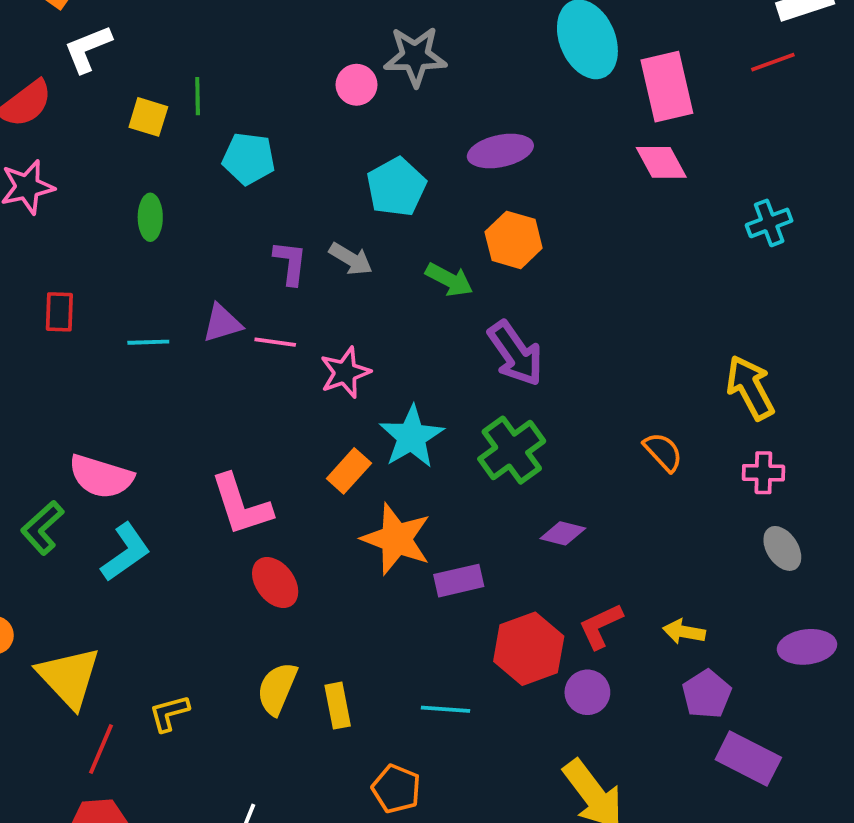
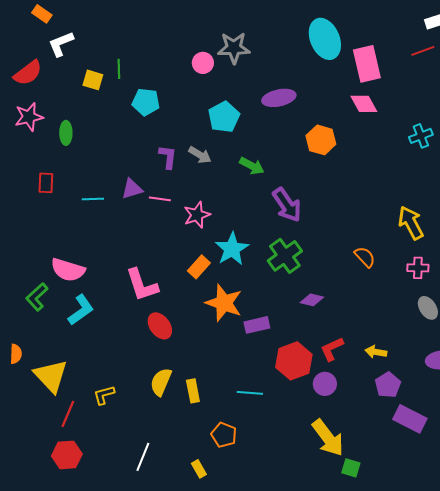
green ellipse: (150, 217) -> (66, 133), moved
orange hexagon: (514, 240) -> (321, 140), moved

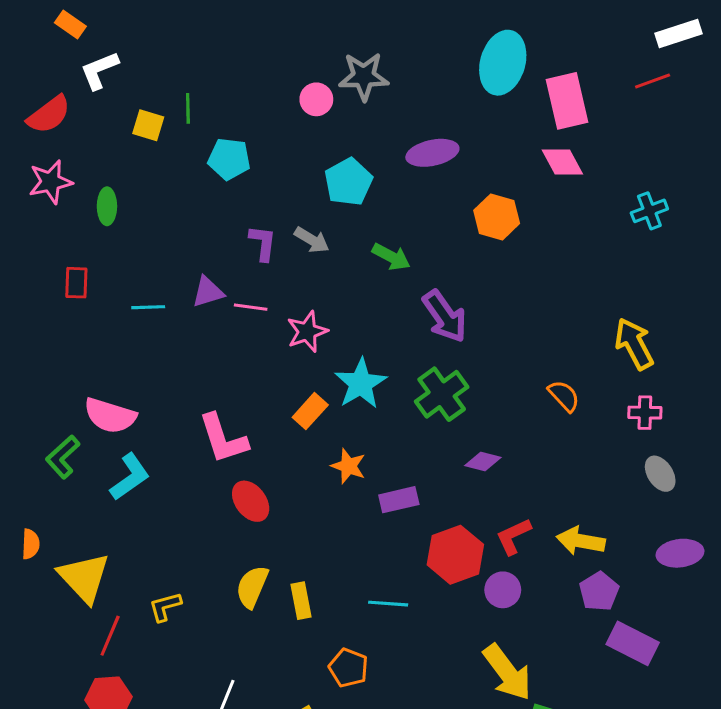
cyan ellipse: (325, 39) -> (503, 63), turned 39
orange star: (224, 303) -> (348, 466), size x0.6
yellow arrow: (376, 352) -> (581, 541), size x1.4

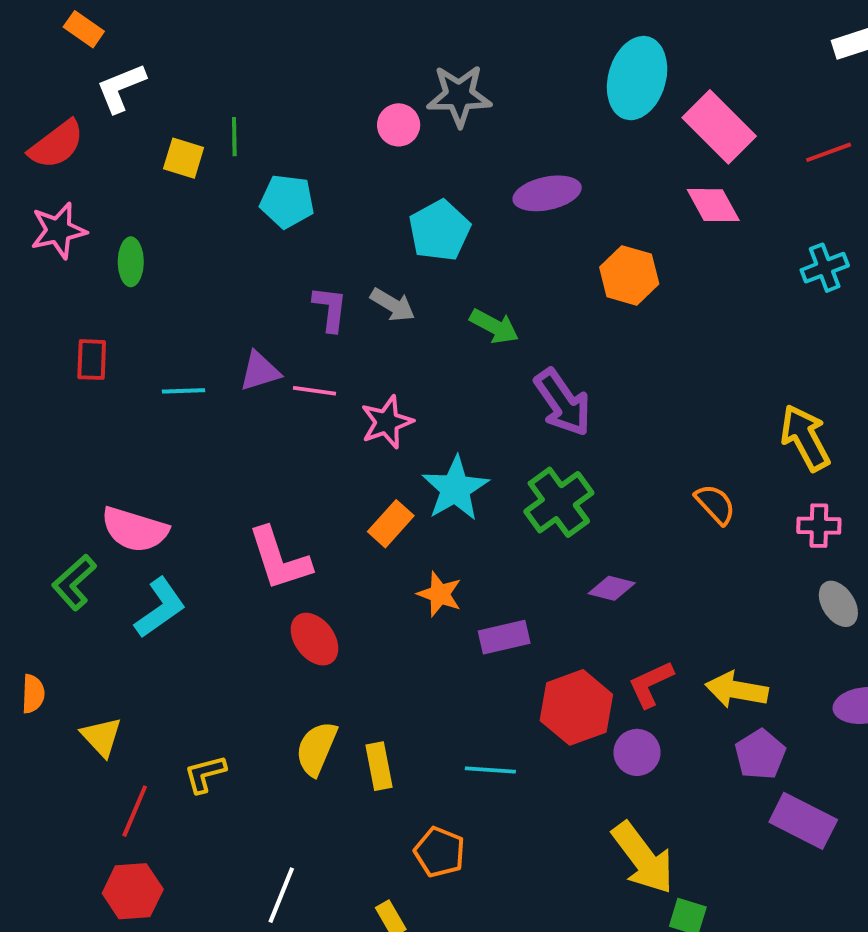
red line: (653, 81) -> (829, 152), moved
pink rectangle: (567, 101) -> (719, 127), turned -32
yellow triangle: (84, 578) -> (101, 737), size x0.6

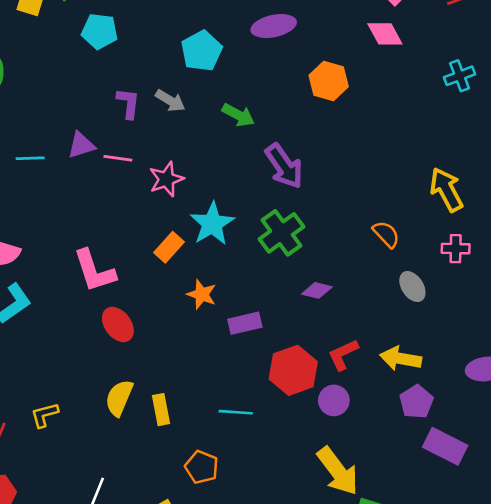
gray ellipse: (838, 604) -> (412, 287), moved

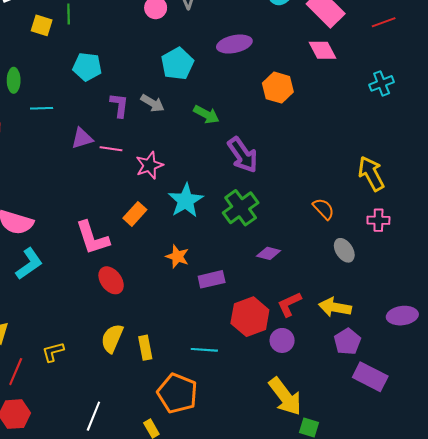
cyan pentagon: (100, 31) -> (87, 67), moved
cyan line: (30, 158) -> (42, 108), moved
orange rectangle: (169, 247) -> (135, 214), moved
orange pentagon: (202, 467) -> (177, 393), size x1.5

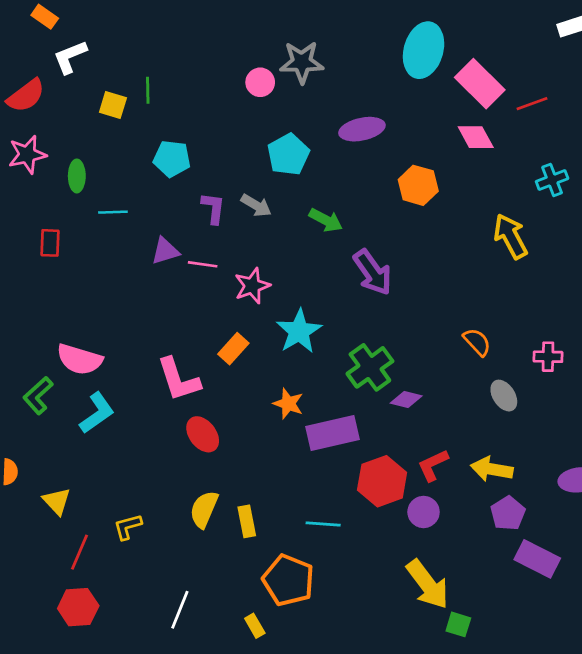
red line: (384, 22) -> (532, 104), moved
yellow arrow: (371, 174) -> (511, 236), moved
green cross: (241, 208) -> (370, 367), moved
purple rectangle: (212, 279) -> (332, 433), size x1.5

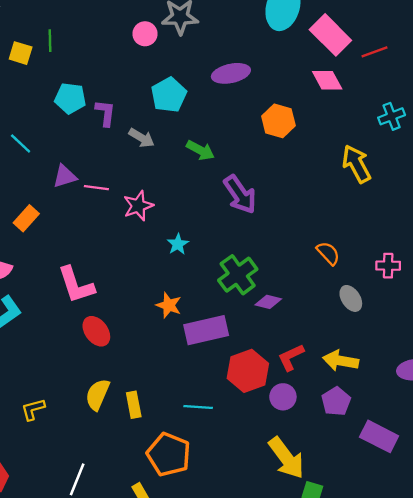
purple L-shape: (213, 208) -> (105, 113), moved
cyan line: (113, 212) -> (21, 144), turned 45
cyan star: (299, 331) -> (178, 244), size x0.6
orange rectangle: (233, 349) -> (26, 218), moved
purple pentagon: (508, 513) -> (336, 401), moved

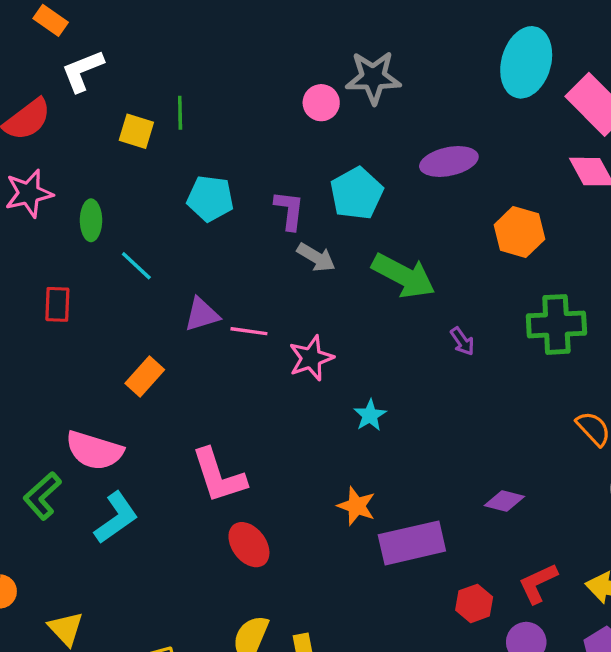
purple L-shape: (105, 113) -> (289, 210), moved
green arrow: (200, 150) -> (404, 276), size x1.5
purple arrow: (240, 194) -> (462, 341), size x0.5
green cross: (238, 275) -> (556, 324), moved, turned 33
red hexagon: (248, 371) -> (474, 603), size x0.6

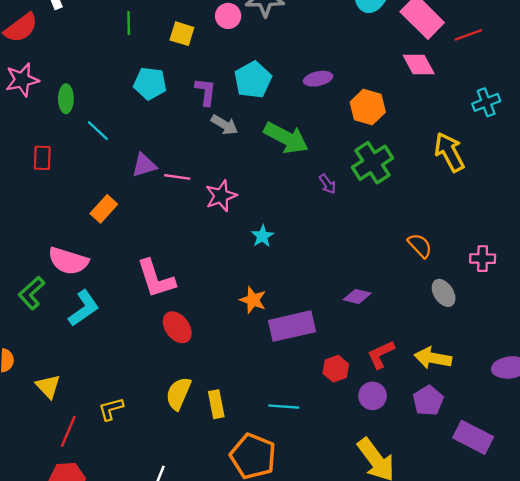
yellow square: (136, 131) -> (182, 34), moved
purple ellipse: (449, 161) -> (318, 79), moved, size x0.7
green cross: (556, 324) -> (373, 163), moved, turned -30

